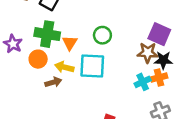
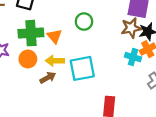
cyan square: (92, 66) -> (82, 68), moved
cyan cross: (143, 82) -> (133, 57), turned -35

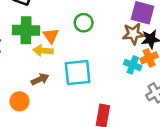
orange circle: (28, 59) -> (20, 101), moved
yellow arrow: (55, 61) -> (43, 51), moved

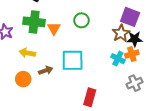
brown star: (133, 34) -> (121, 33), turned -30
yellow arrow: (43, 51) -> (27, 53), moved
brown arrow: (40, 79) -> (46, 70), moved

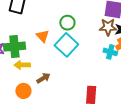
green cross: (34, 22) -> (14, 47), moved
brown star: (121, 33) -> (108, 27), turned -30
cyan square: (73, 60) -> (66, 45), moved, turned -35

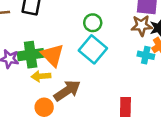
orange triangle: (43, 36) -> (52, 55), moved, size x1.5
brown arrow: (43, 78) -> (67, 91), size x1.6

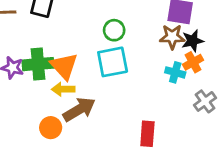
cyan square: (93, 49) -> (113, 62), turned 36
yellow arrow: (41, 76) -> (63, 89), moved

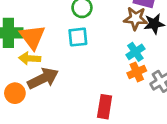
cyan square: (113, 62) -> (78, 37), size x0.7
orange cross: (193, 62) -> (137, 72), moved
cyan cross: (175, 72) -> (135, 52), turned 36

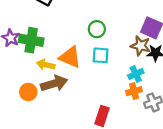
orange triangle: (32, 37) -> (70, 57), moved, turned -40
cyan square: (78, 37) -> (101, 55), moved

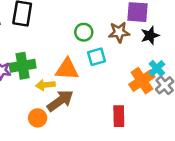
brown star: (140, 46) -> (119, 32), moved
cyan cross: (136, 74) -> (157, 68), moved
orange cross: (134, 91) -> (142, 81), size x1.5

